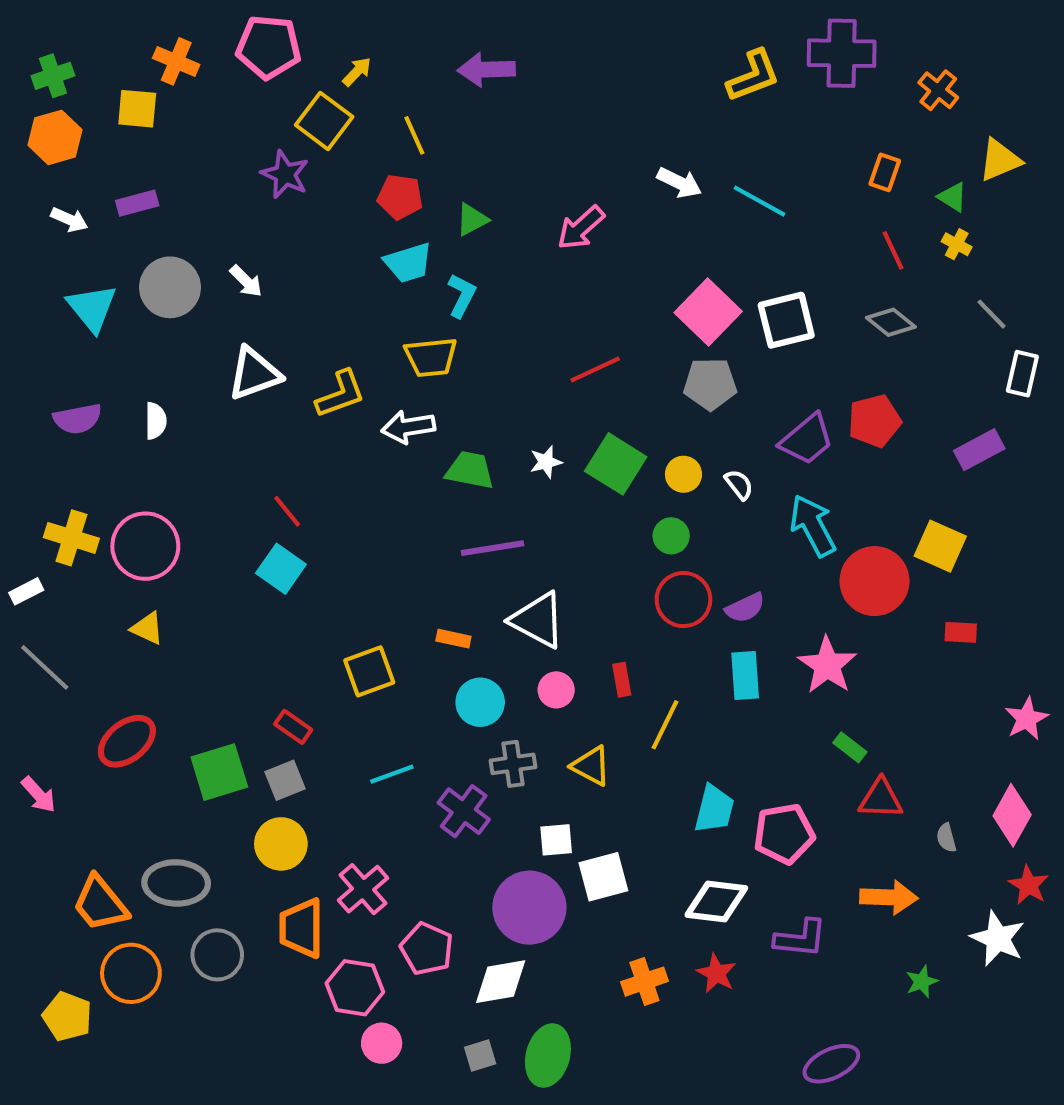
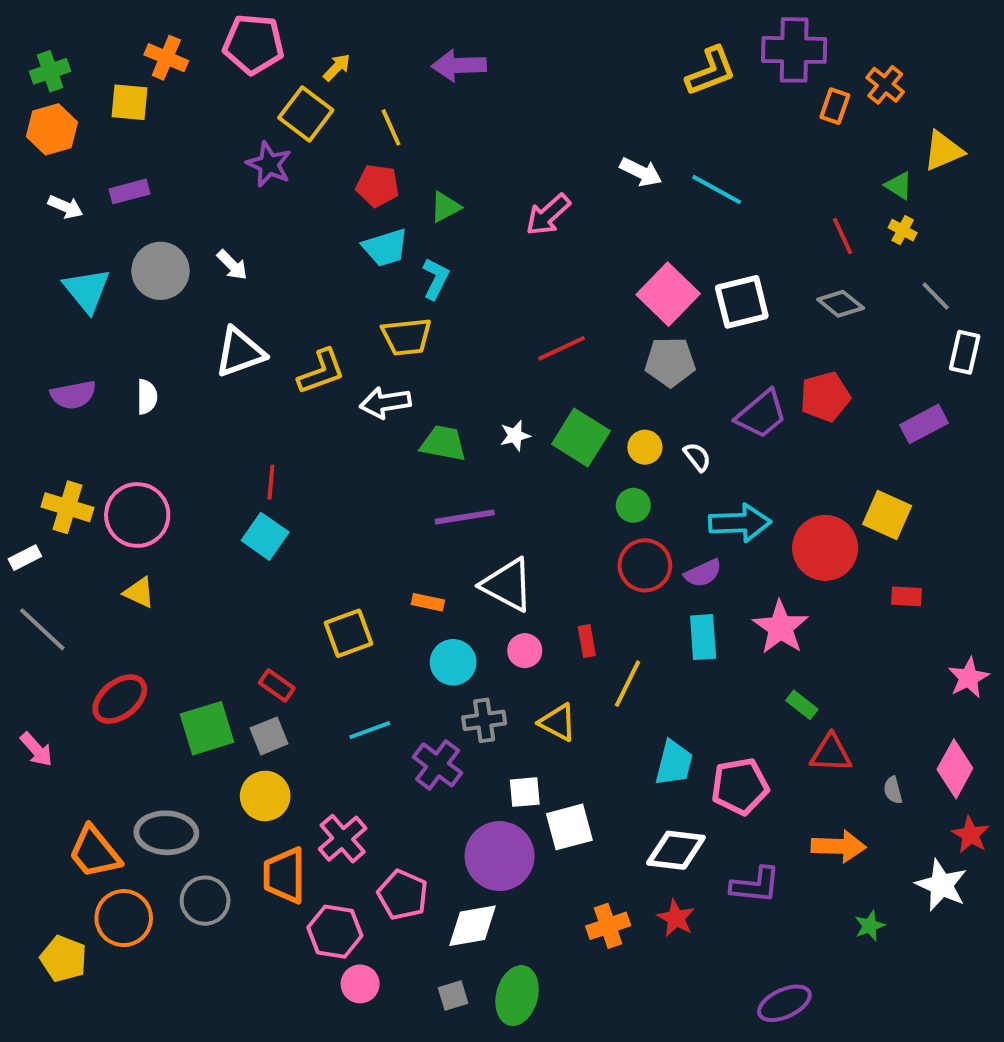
orange rectangle: (885, 172) -> (835, 106), moved
red line: (287, 511) -> (271, 482), turned 44
cyan arrow: (813, 526) -> (740, 523), moved, turned 116

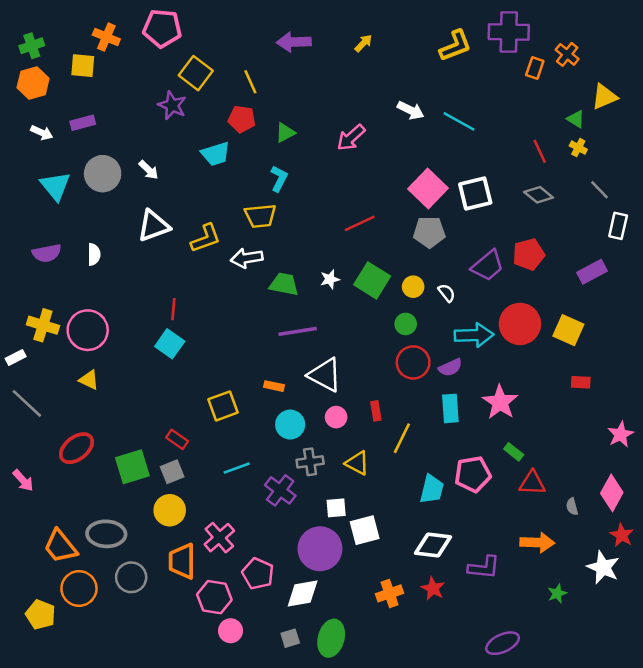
yellow arrow: (337, 67) -> (363, 43), moved
cyan trapezoid: (385, 248) -> (216, 154), moved
red circle: (825, 548) -> (520, 324), moved
pink pentagon: (740, 786) -> (473, 474), moved

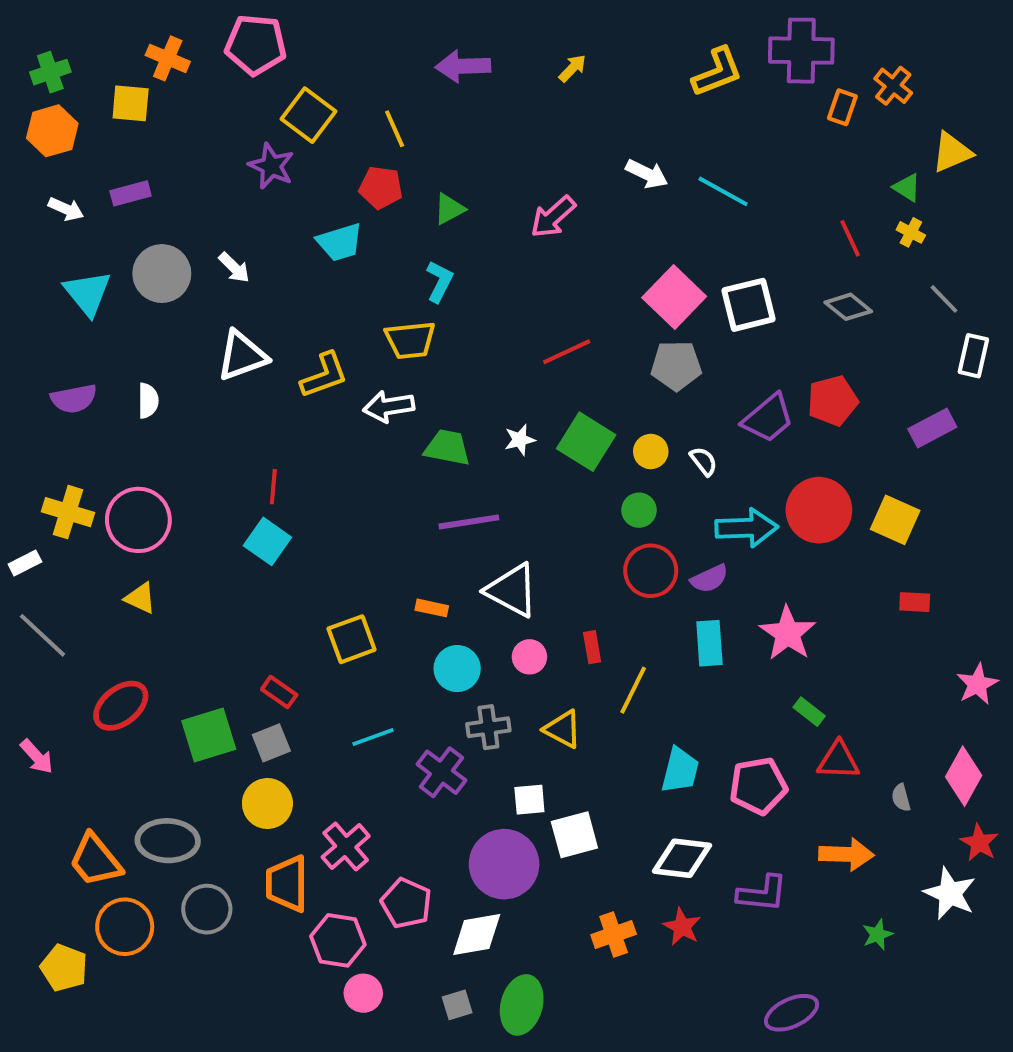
pink pentagon: (473, 474) -> (758, 786), moved

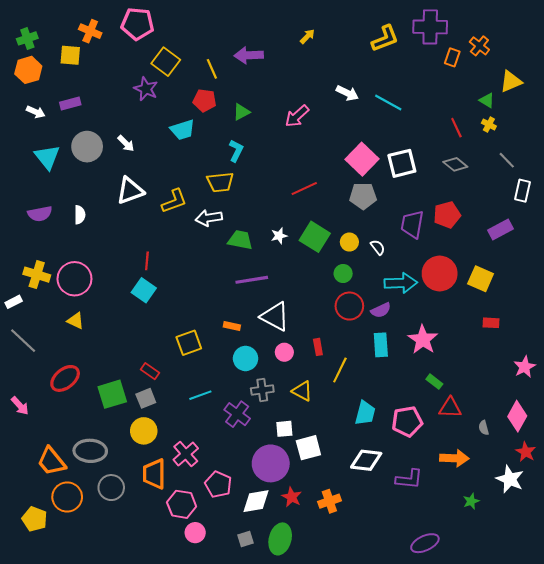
purple arrow: (463, 66) -> (249, 55), moved
purple trapezoid: (768, 418) -> (412, 224), turned 140
red star: (682, 927) -> (292, 497), moved

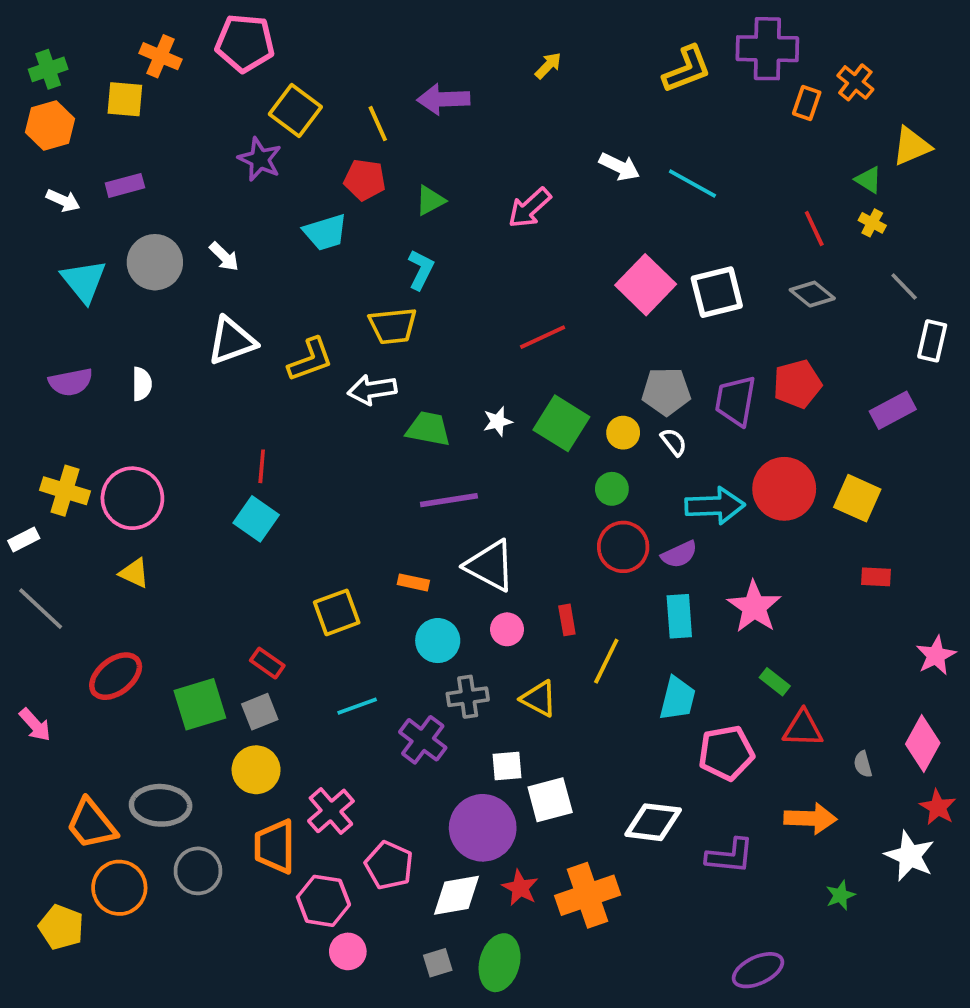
gray pentagon: (363, 196) -> (666, 391), moved
cyan trapezoid: (365, 413) -> (677, 699), moved
orange cross: (329, 501) -> (588, 895), size x1.5

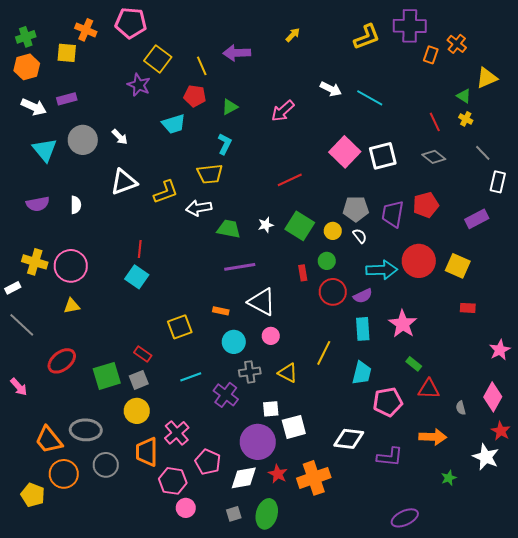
white arrow: (63, 200) -> (34, 107), size x1.4
yellow triangle: (134, 573) -> (72, 306), turned -36
red rectangle: (567, 620) -> (303, 273), moved

